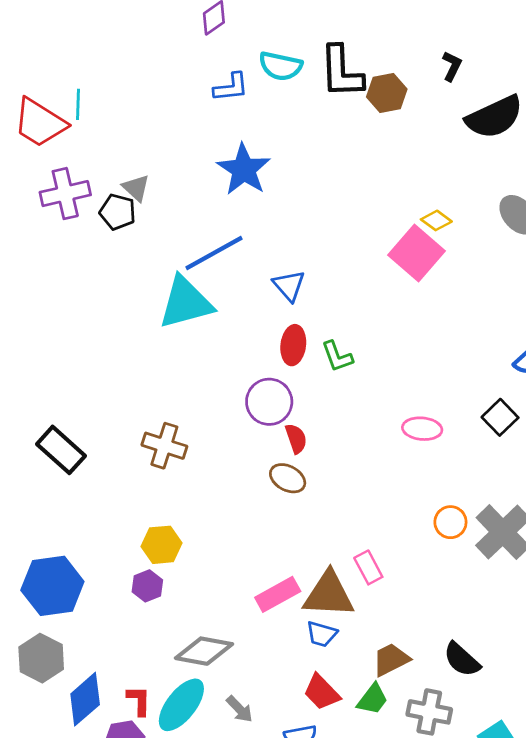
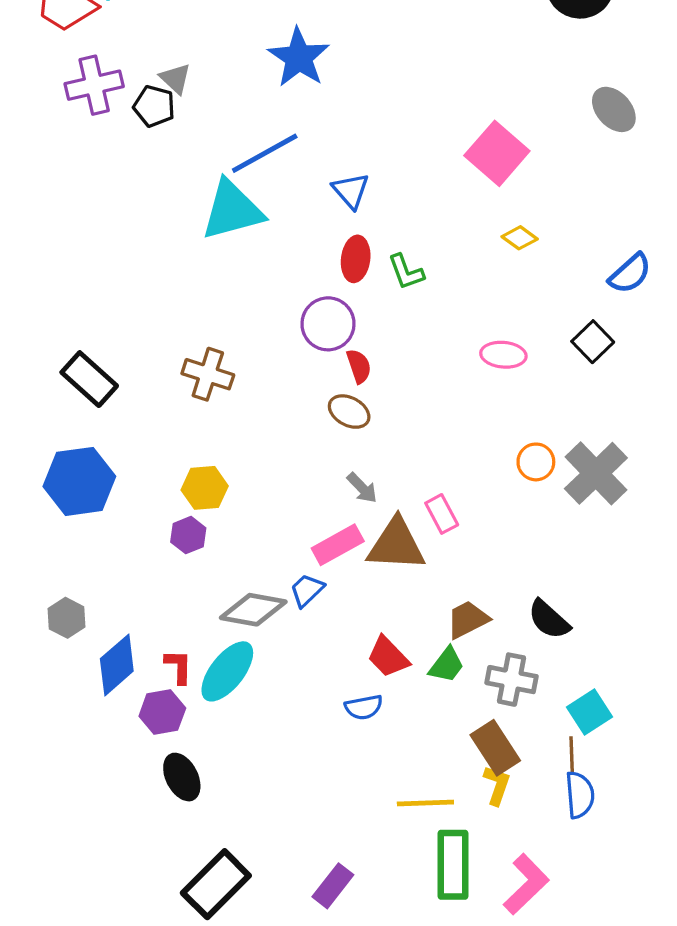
yellow diamond: (436, 220) -> (520, 238), moved
blue hexagon: (52, 586) -> (79, 481), moved
blue trapezoid: (322, 634) -> (307, 590), moved, turned 120
gray hexagon: (41, 658) -> (66, 618), size x0.7
gray arrow: (239, 709) -> (362, 488), moved

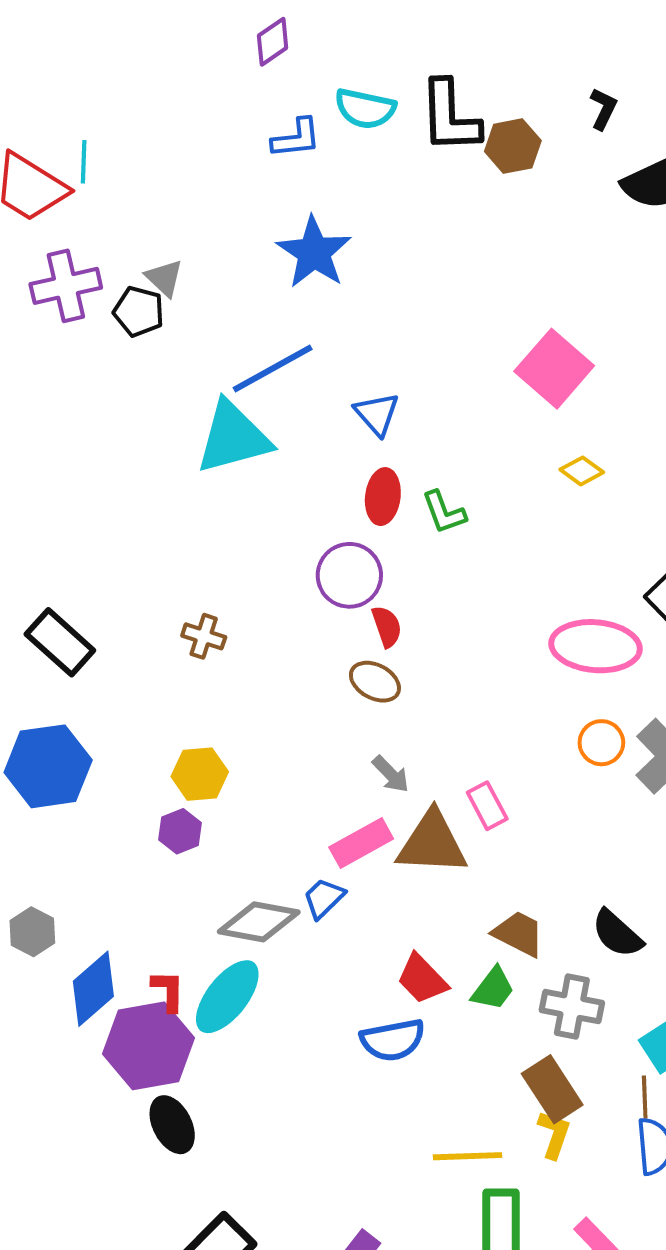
pink ellipse: (503, 355) -> (595, 646), moved, size x1.6
brown cross: (208, 374) -> (204, 636), size x0.7
brown trapezoid: (468, 619) -> (519, 934), turned 54
blue semicircle: (364, 707) -> (393, 1040), size x1.4
purple hexagon: (162, 712) -> (149, 1046), size x1.6

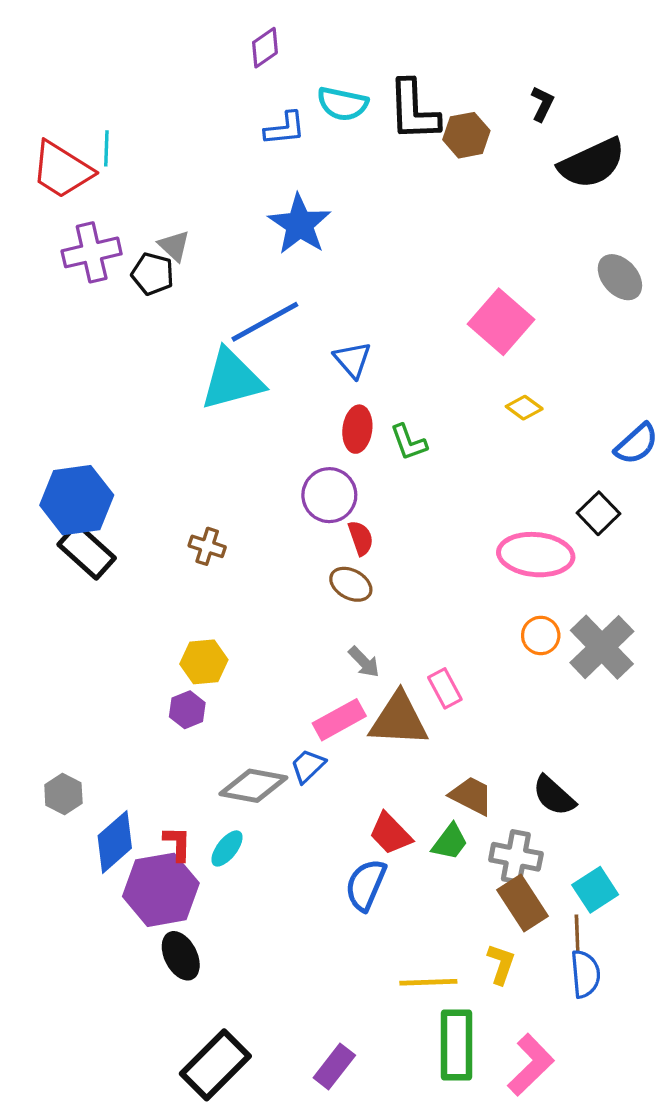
blue hexagon: (48, 766) -> (77, 500), moved
cyan ellipse: (227, 997) -> (227, 848), size x0.6
blue semicircle: (393, 1040) -> (366, 885), turned 124
brown rectangle: (552, 1089) -> (523, 903), moved

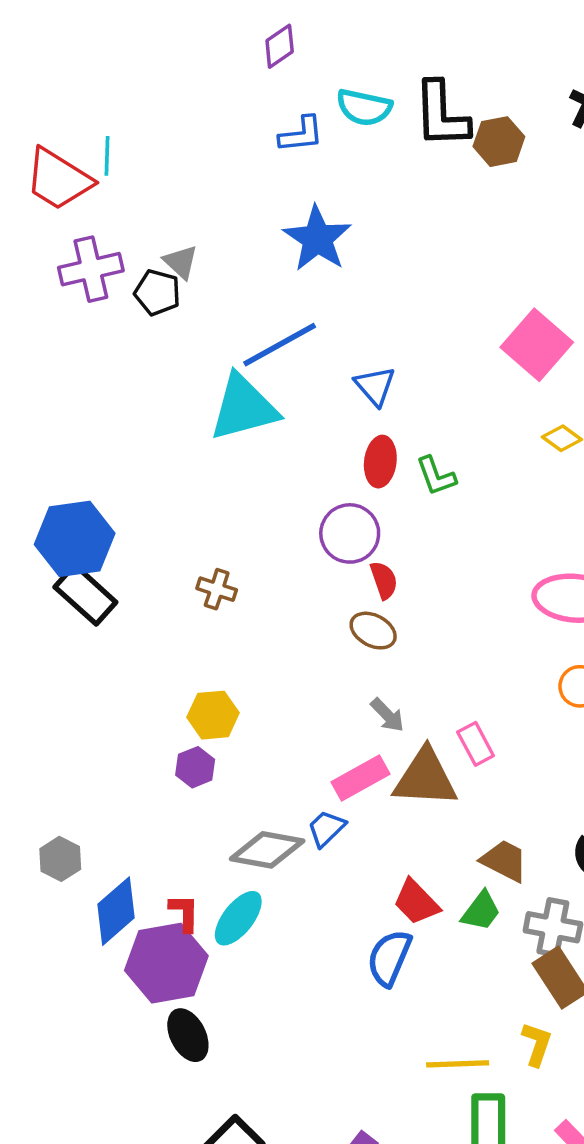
cyan ellipse: (227, 848) -> (238, 918), size x1.4

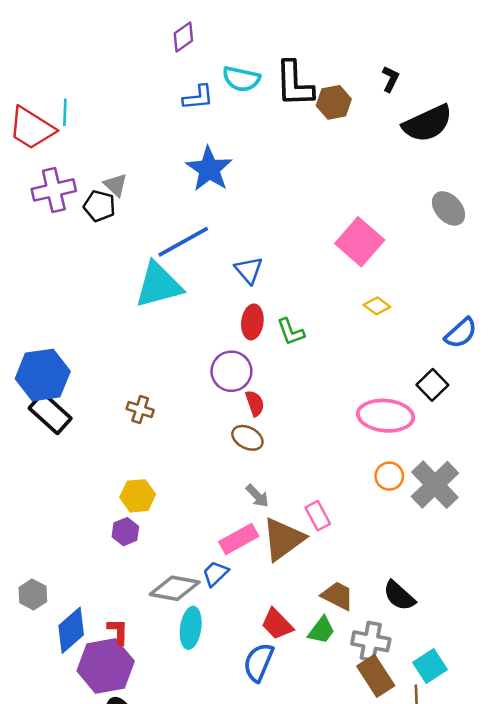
brown triangle: (425, 778) -> (283, 539), turned -39
cyan ellipse: (238, 918) -> (191, 628), moved, turned -30

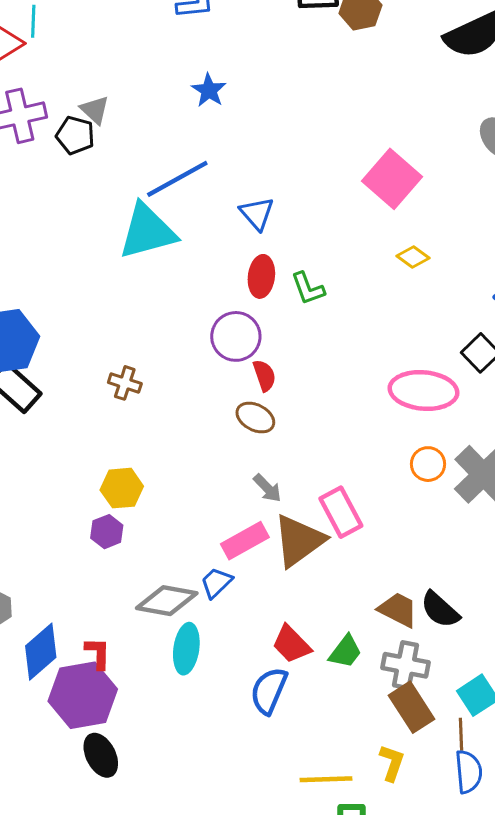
blue star: (209, 169) -> (209, 90), size x0.6
pink rectangle: (318, 516) -> (341, 512), size x1.4
brown trapezoid: (337, 596) -> (398, 610), moved

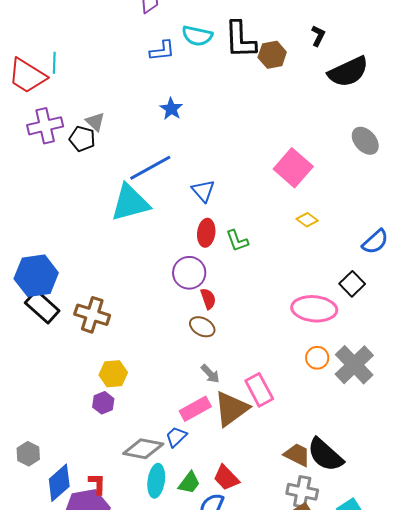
brown cross: (125, 383) -> (92, 315), moved, size x1.6
black semicircle: (440, 610) -> (325, 455), size x1.4
green trapezoid: (345, 652) -> (189, 483), moved

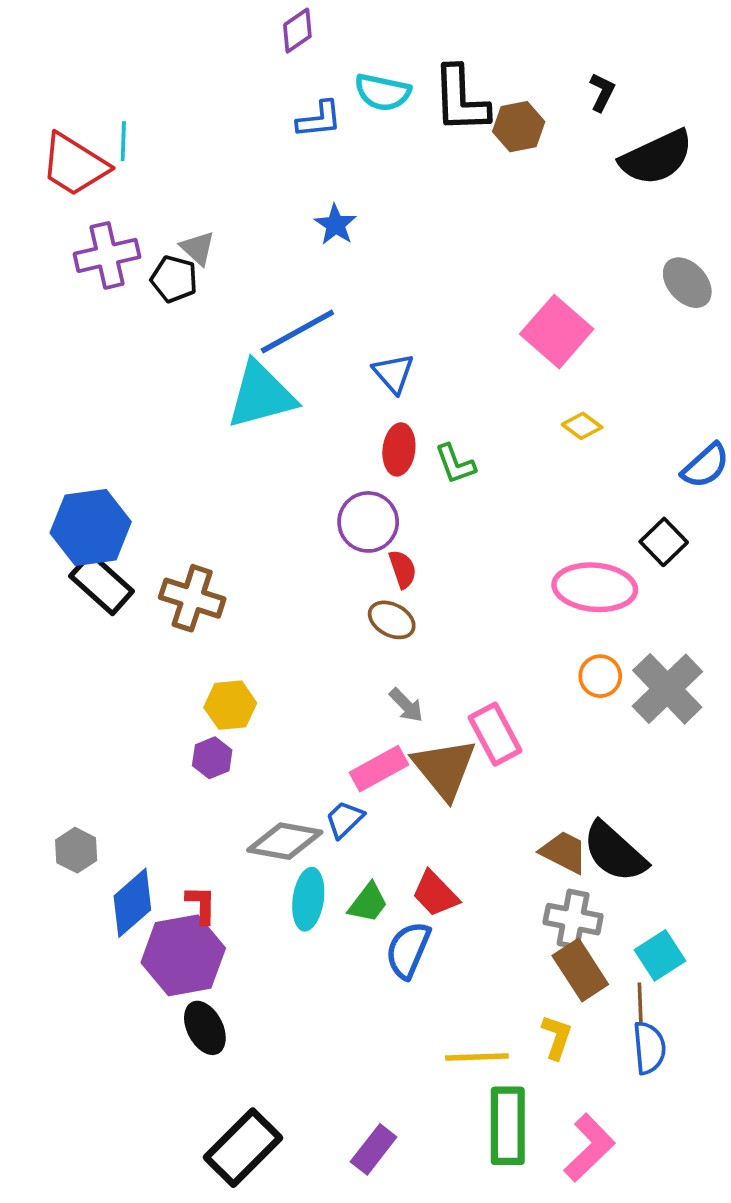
brown triangle: (231, 409) -> (444, 769), turned -33

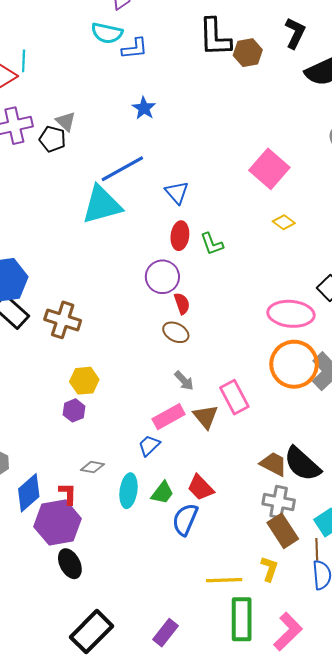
cyan semicircle: (383, 92) -> (107, 33), moved
black L-shape: (602, 92) -> (295, 33), size x1.4
orange circle: (600, 676) -> (294, 364), size x2.0
brown triangle: (444, 769) -> (206, 417), size x0.7
gray diamond: (285, 841) -> (93, 467), moved, size x0.6

